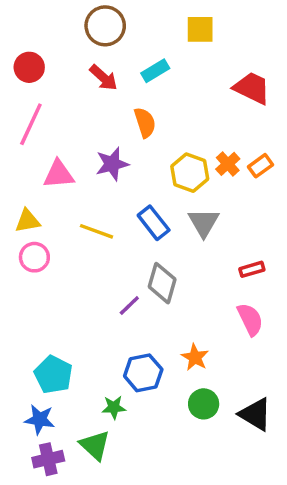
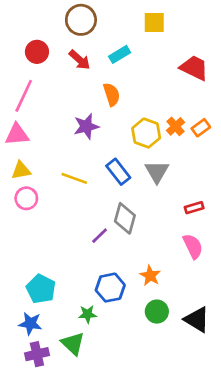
red circle: (29, 67) -> (37, 52), moved
pink triangle: (59, 174) -> (17, 134), moved

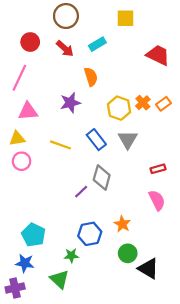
pink triangle: (17, 134) -> (28, 111), moved
black triangle: (197, 320) -> (148, 268), moved
purple cross: (37, 354) -> (15, 288), moved

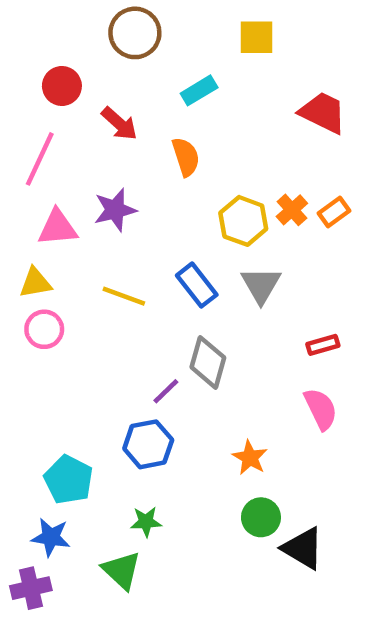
red arrow: (65, 49) -> (119, 124), moved
purple star: (70, 103) -> (115, 210), moved
blue hexagon: (90, 234) -> (148, 444), moved

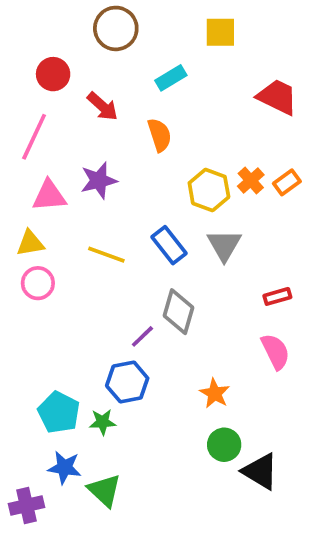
green star: (146, 522) -> (102, 422), moved
blue star: (51, 537) -> (64, 468), moved

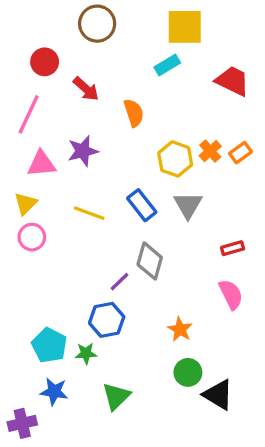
yellow square: (220, 32) -> (185, 27), size x1.4
cyan rectangle: (171, 78) -> (167, 65), moved
yellow triangle: (30, 243) -> (25, 204), turned -35
green triangle: (104, 490) -> (116, 396), moved, turned 32

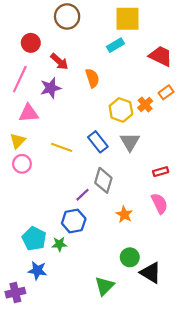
purple star: (83, 151) -> (51, 88), moved
orange rectangle: (240, 153) -> (166, 92), moved
orange star: (180, 329) -> (124, 214), moved
green triangle: (116, 396) -> (104, 286), moved

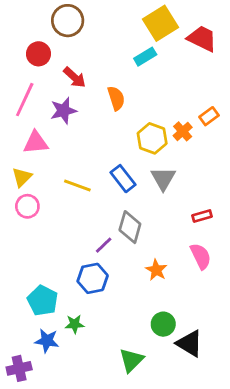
brown circle: (67, 16) -> (68, 21), moved
yellow square: (128, 19) -> (160, 23), turned -32
red trapezoid: (161, 56) -> (202, 39), moved
green star: (59, 244) -> (75, 324), moved

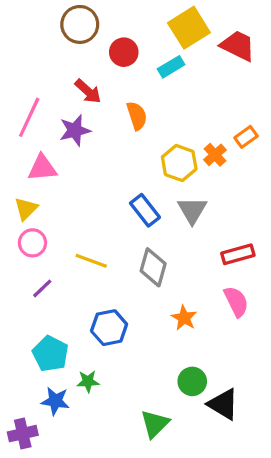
red circle: (38, 54) -> (124, 52), moved
yellow line: (77, 185) -> (91, 261), moved
red rectangle: (202, 216) -> (238, 254), size x1.4
purple line: (104, 245) -> (42, 288), moved

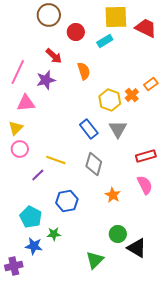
yellow square: (189, 28) -> (116, 17), turned 30
purple line: (42, 288) -> (38, 175), moved

